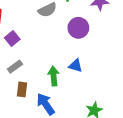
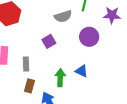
purple square: (12, 38) -> (49, 41), moved
gray rectangle: (15, 67) -> (26, 64), turned -64

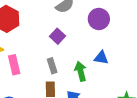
gray rectangle: (26, 64) -> (52, 66), moved

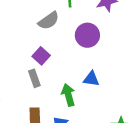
gray rectangle: (52, 66) -> (34, 78), moved

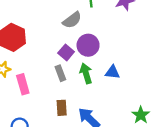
purple circle: (87, 35) -> (88, 45), moved
green arrow: (68, 95) -> (86, 73), moved

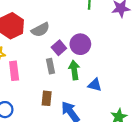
gray semicircle: (72, 20) -> (40, 30), moved
blue triangle: (112, 72) -> (95, 85), moved

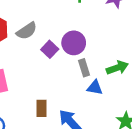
gray rectangle: (51, 66) -> (84, 68), moved
green arrow: (74, 70) -> (117, 68), moved, turned 84

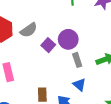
blue triangle: (95, 88) -> (79, 85), moved, turned 32

